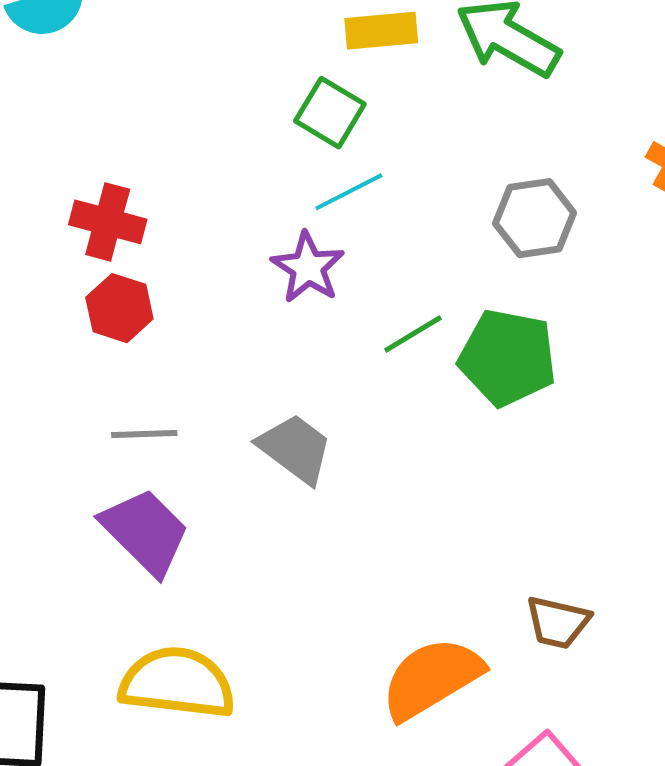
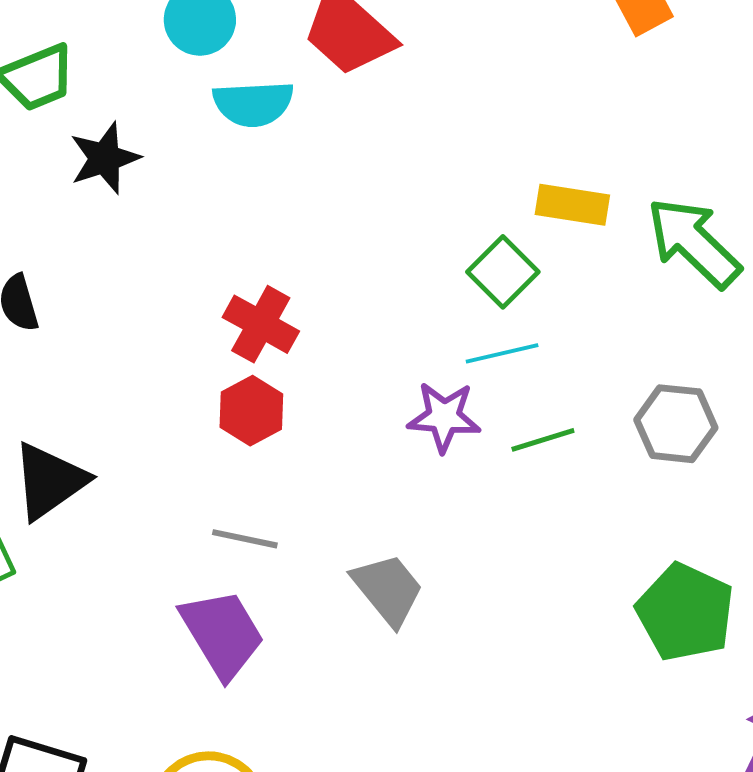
purple star: (308, 268) -> (444, 417), turned 30
green line: (413, 334) -> (543, 440), moved
green pentagon: (508, 358) -> (685, 612), moved

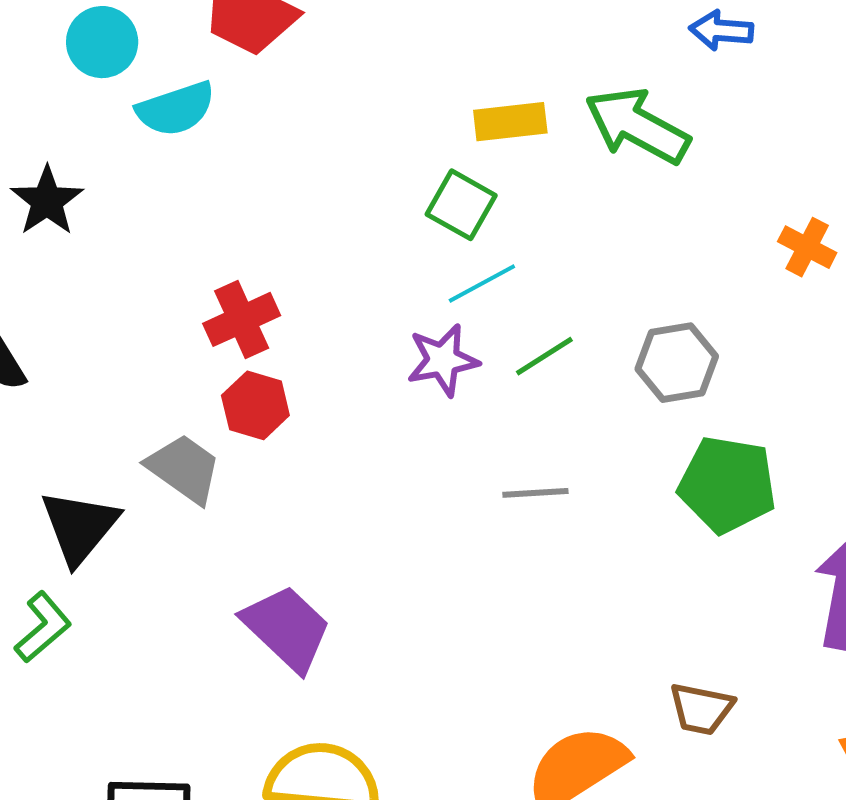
red cross: (261, 324) -> (242, 319), turned -38
gray hexagon: (676, 424) -> (677, 363), moved
gray line: (245, 539) -> (535, 493), moved
gray trapezoid: (388, 589) -> (184, 469), moved

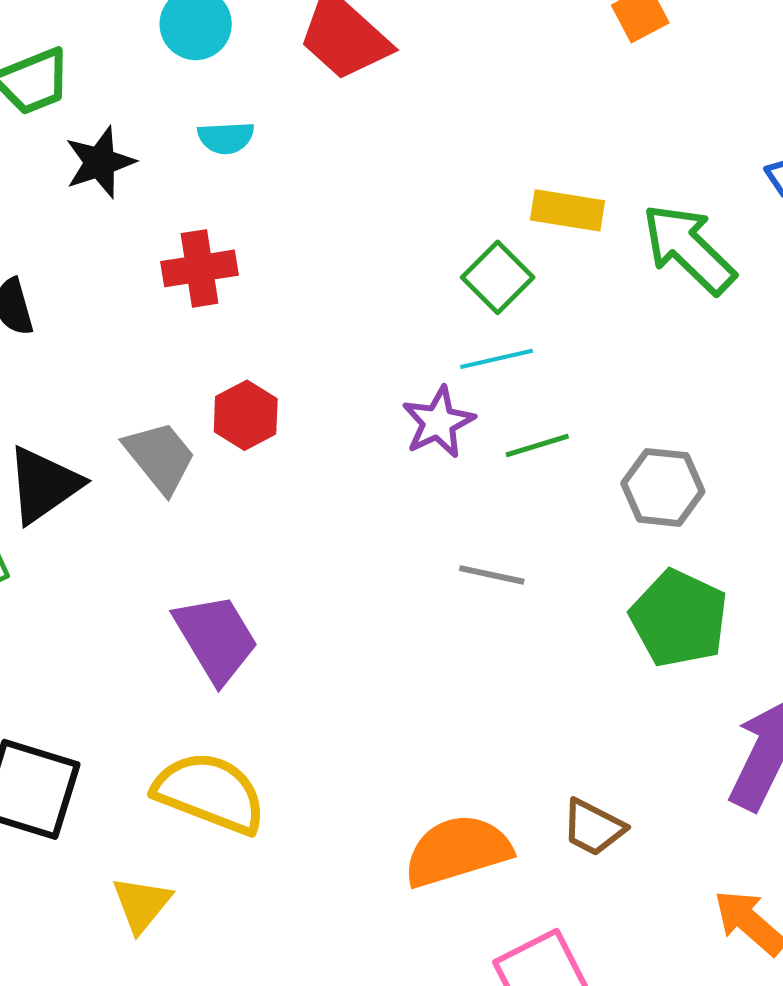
cyan semicircle: (176, 109) -> (226, 138), moved, size x0.7
red cross: (242, 319) -> (199, 268), moved
purple star: (443, 360) -> (438, 422), turned -30

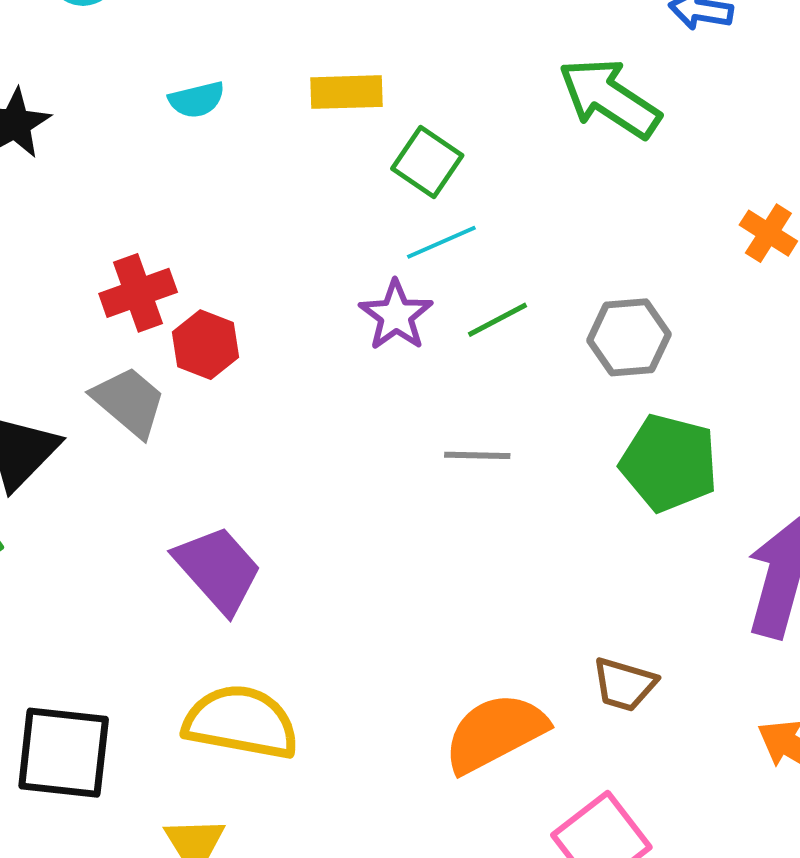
cyan semicircle: (226, 138) -> (197, 100), moved
yellow rectangle: (567, 210) -> (346, 92), moved
red cross: (199, 268) -> (138, 293), moved

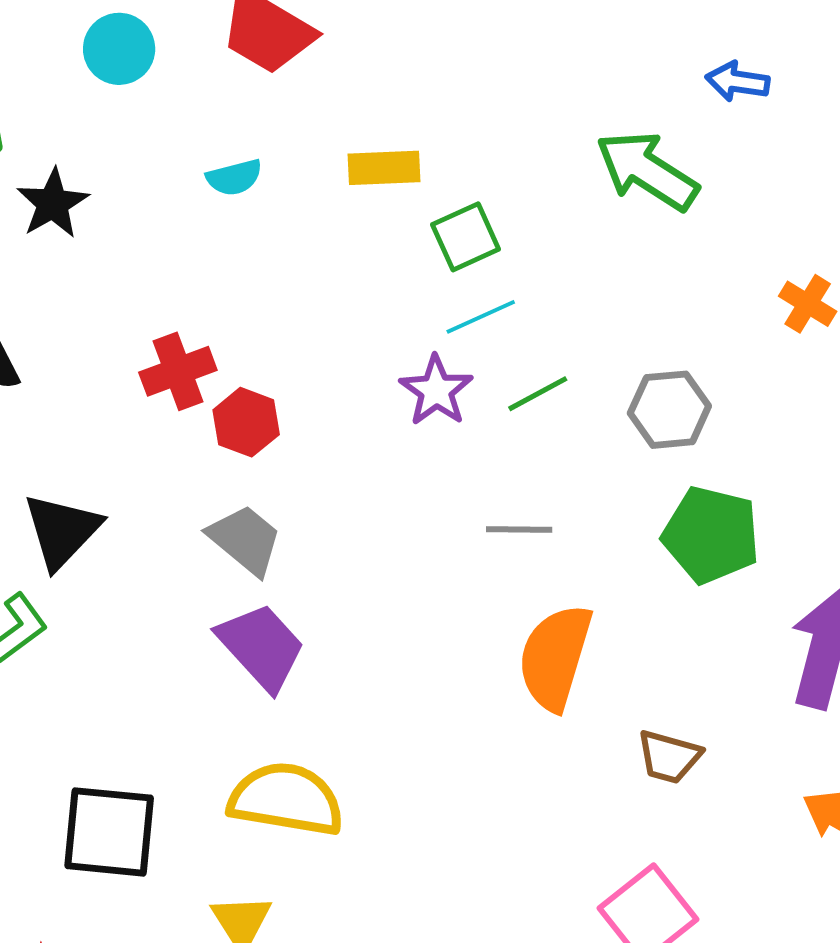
green square: (427, 162) -> (466, 237), turned 32
gray trapezoid: (129, 402) -> (245, 540), moved
orange semicircle: (495, 733) -> (555, 657), moved, turned -45

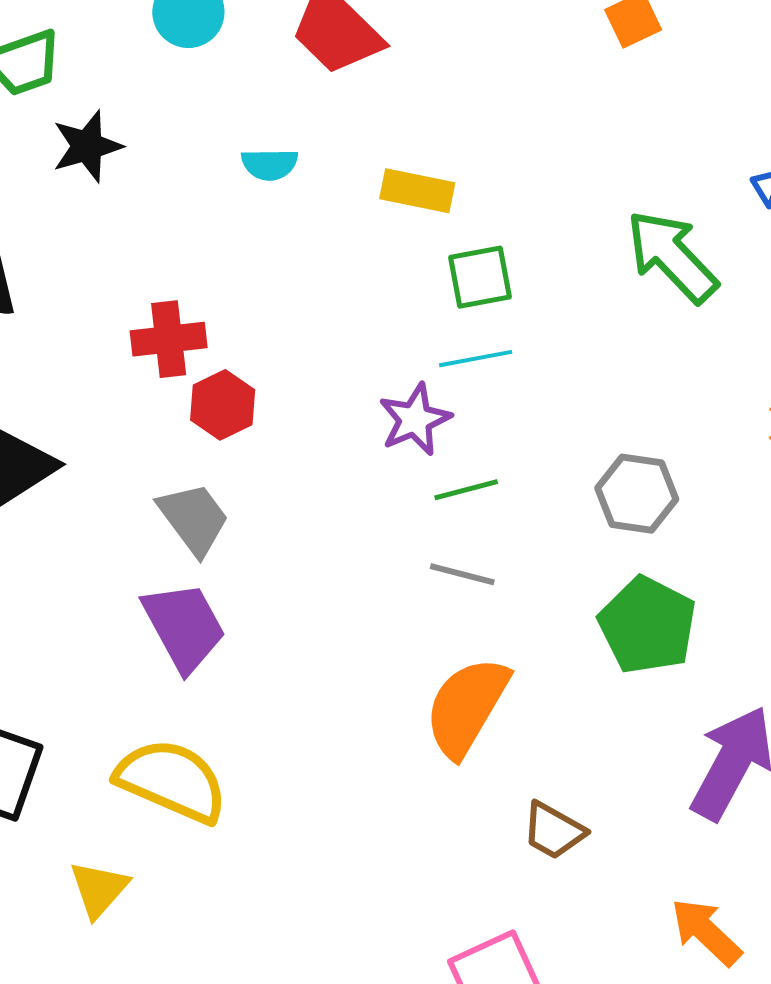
green line: (538, 394) -> (466, 490), moved

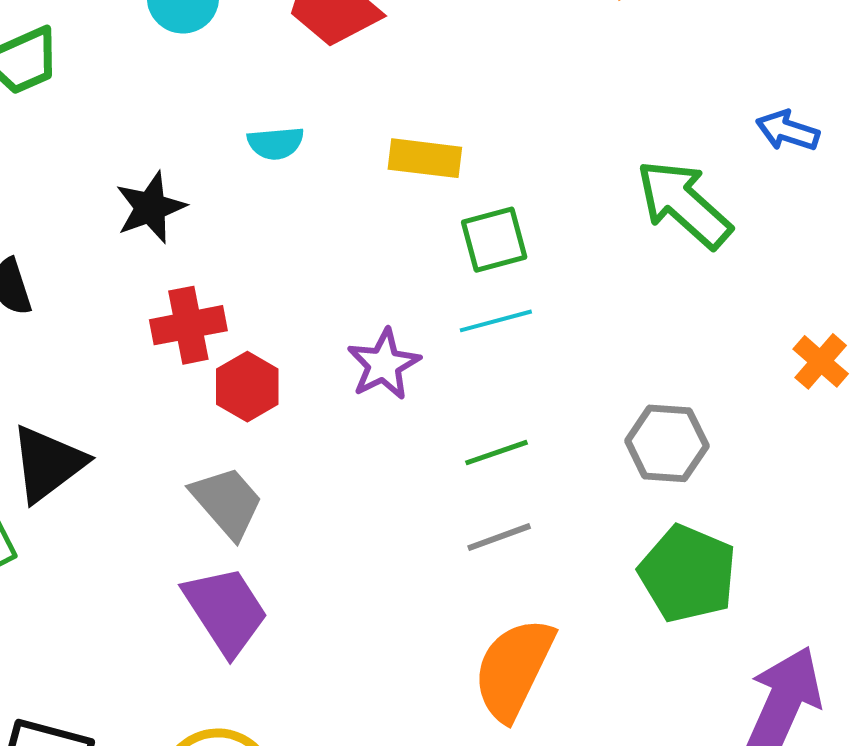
black star: (87, 146) -> (151, 207), moved
purple star: (415, 419) -> (384, 364), moved
gray line: (462, 574) -> (499, 537), turned -30

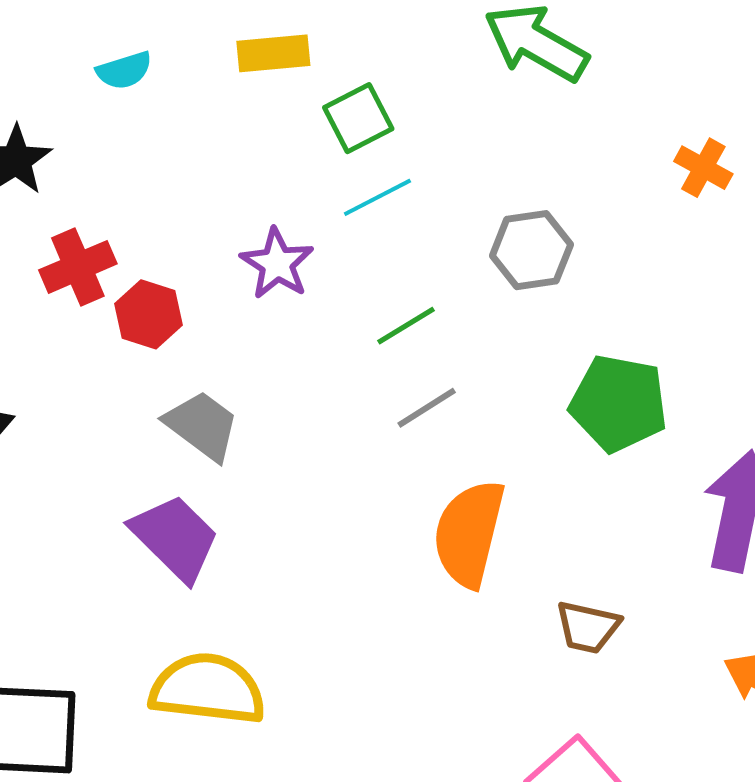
gray hexagon: (667, 443) -> (531, 250), moved
gray trapezoid: (227, 502) -> (202, 425), moved

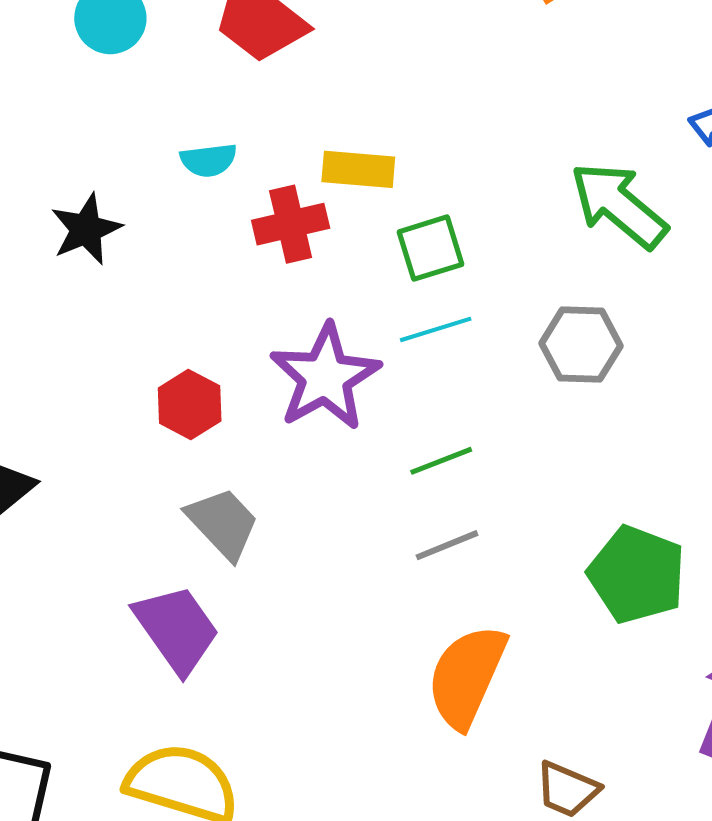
gray hexagon: (531, 250) -> (581, 345), moved
purple star: (277, 264) -> (325, 377), size x1.5
red cross: (78, 267) -> (291, 224), moved

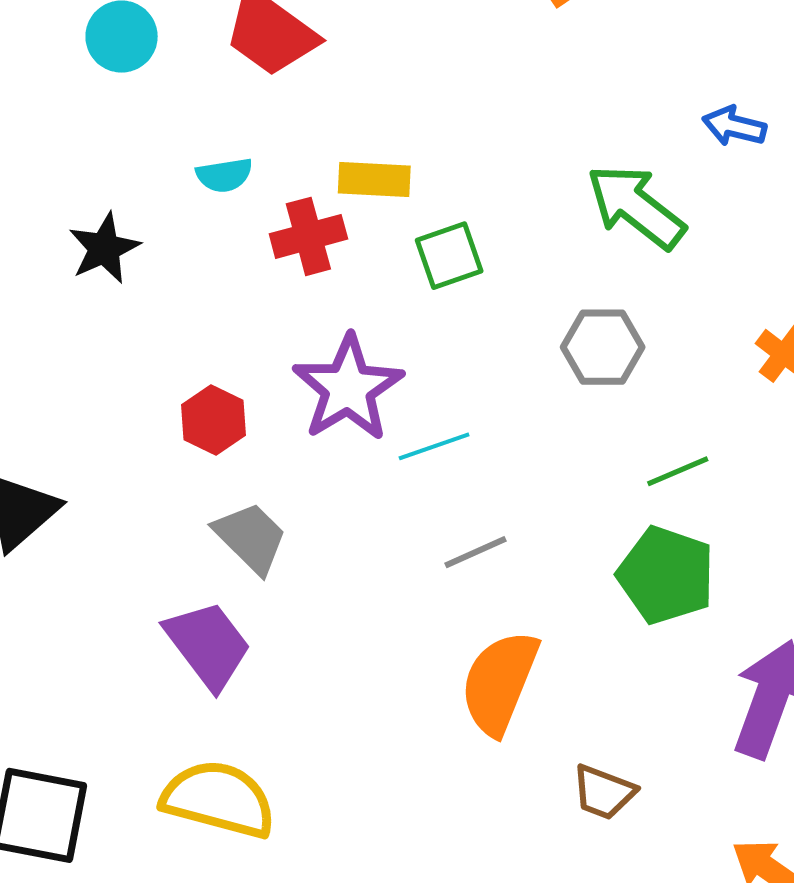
cyan line: (436, 329) -> (434, 446), moved
green line: (441, 461) -> (678, 471), moved

